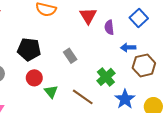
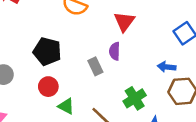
purple semicircle: (109, 27) -> (115, 51), moved
green triangle: (51, 92) -> (66, 106), turned -32

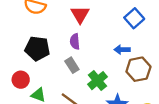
black pentagon: (47, 51) -> (37, 48), moved
gray rectangle: (95, 66) -> (72, 65), moved

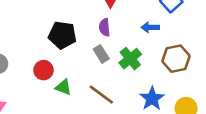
blue arrow: (122, 50) -> (150, 27), moved
green cross: (98, 81) -> (130, 59), moved

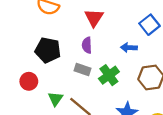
gray rectangle: (101, 54) -> (83, 69), turned -42
green triangle: (63, 87) -> (55, 99), moved, turned 42

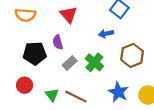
purple semicircle: (87, 45) -> (58, 42), moved
gray rectangle: (83, 69) -> (70, 63), turned -48

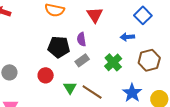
gray rectangle: (70, 63) -> (82, 60), moved

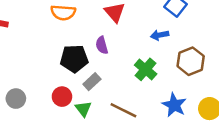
gray rectangle: (82, 60) -> (92, 82), moved
green triangle: (70, 88) -> (83, 109), moved

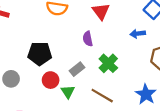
black pentagon: (74, 59) -> (40, 54), moved
green cross: (146, 69) -> (108, 63), moved

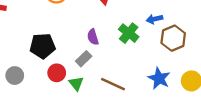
blue arrow: (138, 34) -> (155, 19), moved
purple semicircle: (88, 39) -> (93, 37), moved
green cross: (108, 63) -> (129, 33), moved

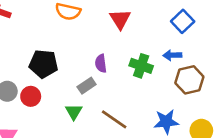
green cross: (129, 33) -> (141, 66), turned -30
red circle: (57, 73) -> (31, 96), moved
blue star: (159, 78) -> (166, 122), turned 30

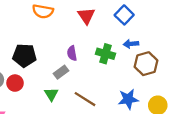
blue square: (183, 21) -> (124, 15), moved

